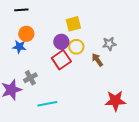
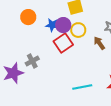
blue star: (19, 47) -> (52, 25), moved
cyan line: (47, 104) -> (82, 87), moved

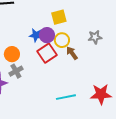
orange circle: (28, 17) -> (12, 54), moved
brown arrow: (99, 43) -> (72, 53), moved

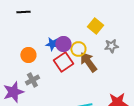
yellow square: (59, 17) -> (95, 26), moved, turned -35
brown arrow: (72, 53) -> (88, 62), size x1.5
orange circle: (12, 54) -> (28, 55), moved

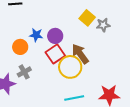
blue star: (52, 44) -> (36, 35), moved
gray star: (111, 46) -> (103, 25), moved
yellow circle: (78, 49) -> (70, 67), moved, size x1.5

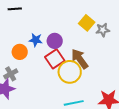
gray cross: (24, 72) -> (11, 74), moved

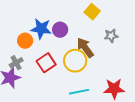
gray star: (103, 30) -> (111, 36), moved
blue star: (36, 40) -> (41, 29), size x1.5
red square: (55, 59) -> (46, 63), moved

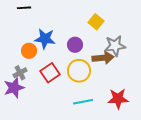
purple circle: (60, 30) -> (75, 45), moved
gray star: (111, 36) -> (115, 46), size x1.5
brown arrow: (85, 48) -> (103, 58), moved, turned 120

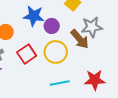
blue star: (45, 39) -> (34, 16), moved
brown arrow: (103, 58) -> (80, 39), turned 55

